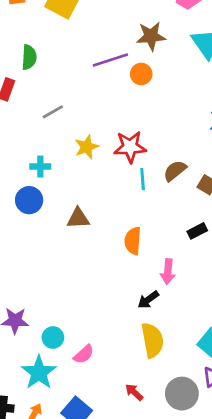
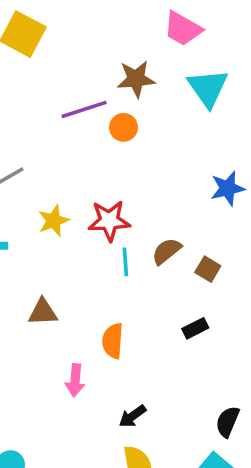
pink arrow: (168, 272) -> (75, 380), moved

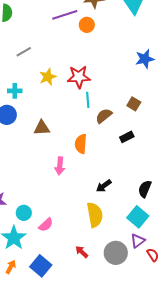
brown semicircle: (167, 251) -> (104, 116), moved
black arrow: (132, 416) -> (104, 186), moved

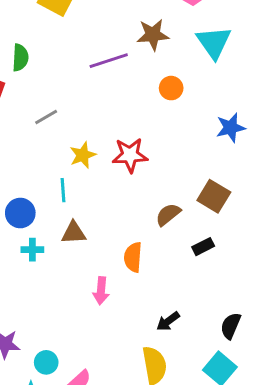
orange circle: (87, 25) -> (171, 88), moved
cyan cross: (15, 91) -> (32, 250), moved
cyan line: (88, 100) -> (63, 190), moved
brown square: (134, 104) -> (214, 196), size x1.5

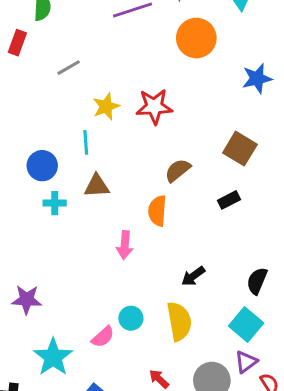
orange circle: (171, 88) -> (196, 38), size x1.6
brown semicircle: (168, 215) -> (178, 170), moved
cyan circle: (46, 362) -> (131, 318), moved

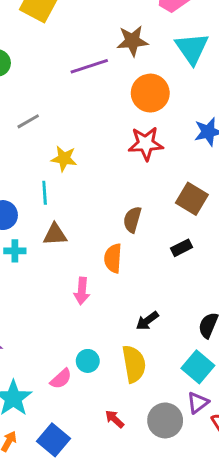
yellow star: (106, 107) -> (64, 159), turned 30
red star: (154, 107) -> (146, 144), moved
brown semicircle: (178, 170) -> (132, 220), turned -35

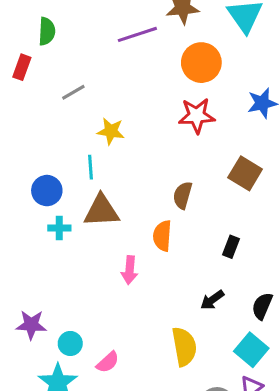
brown triangle: (55, 234) -> (101, 211), size x1.4
black rectangle: (181, 248) -> (231, 247), moved, turned -42
black arrow: (147, 321) -> (212, 300), moved
cyan circle: (88, 361) -> (70, 343), moved

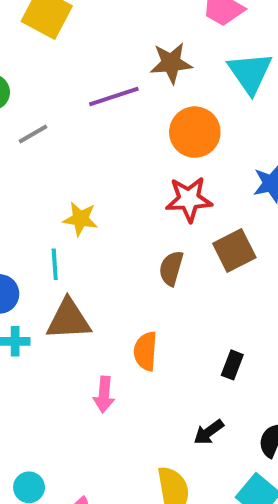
gray line: (73, 92) -> (33, 134), moved
brown square: (245, 173) -> (234, 250), moved, turned 32
brown semicircle: (183, 195) -> (171, 268), moved

